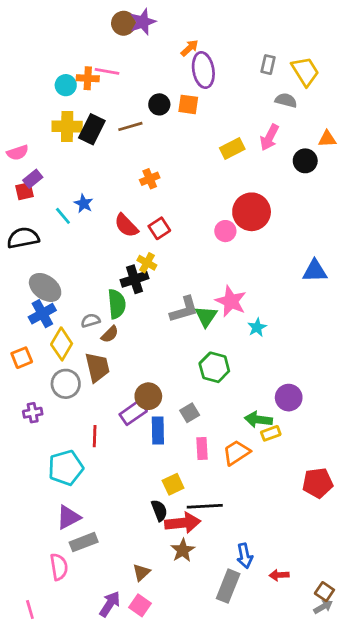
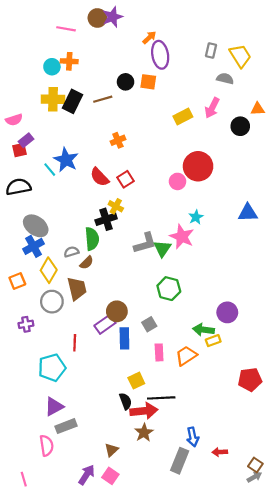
pink line: (107, 71) -> (66, 29), moved
blue star: (84, 204) -> (66, 160), size x1.6
cyan star: (257, 327) -> (196, 217), moved

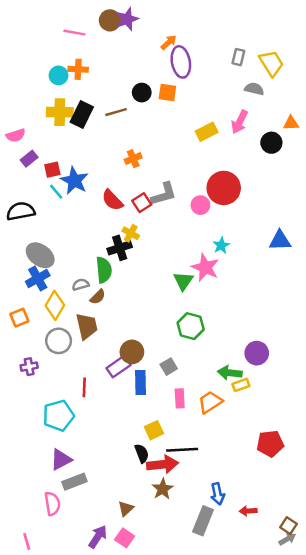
red square: (19, 150) -> (52, 170), moved
gray L-shape: (145, 243) -> (164, 194), moved
red pentagon: (250, 380) -> (270, 444), moved

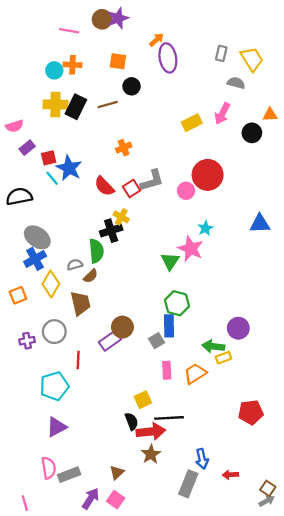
orange square: (167, 93) -> (118, 61), moved
gray circle: (59, 341) -> (54, 332), moved
blue rectangle: (140, 382) -> (169, 326), moved
gray rectangle: (74, 482) -> (69, 475), moved

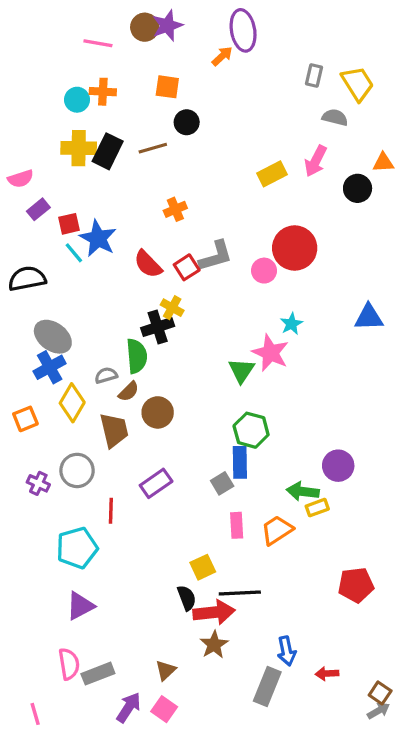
purple ellipse: (168, 58) -> (243, 30), moved
brown circle: (122, 327) -> (158, 412), moved
purple cross: (27, 341) -> (38, 483), turned 35

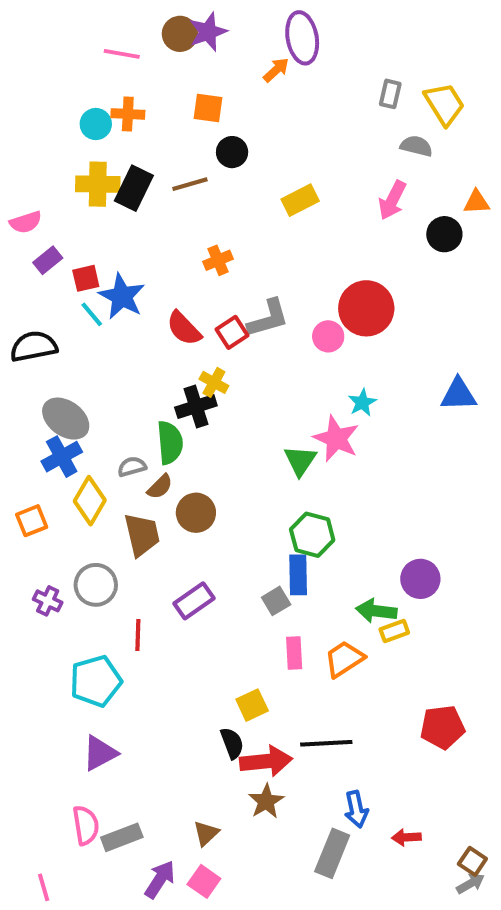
yellow rectangle: (272, 174) -> (300, 200), moved
black line: (240, 593) -> (326, 743), moved

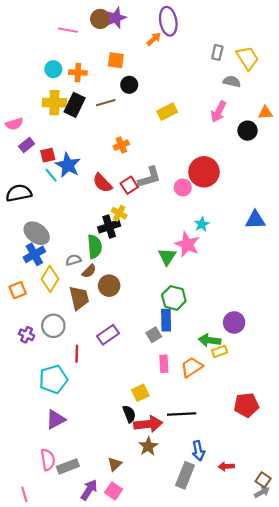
orange cross: (128, 114) -> (78, 73), moved

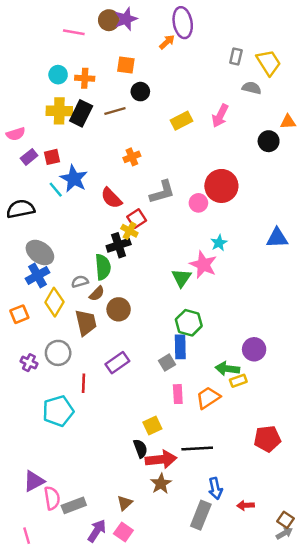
pink arrow: (218, 112) -> (220, 116), moved
red square: (48, 155) -> (52, 157), moved
red square: (129, 185) -> (137, 219), moved
purple triangle: (56, 420) -> (34, 481), moved

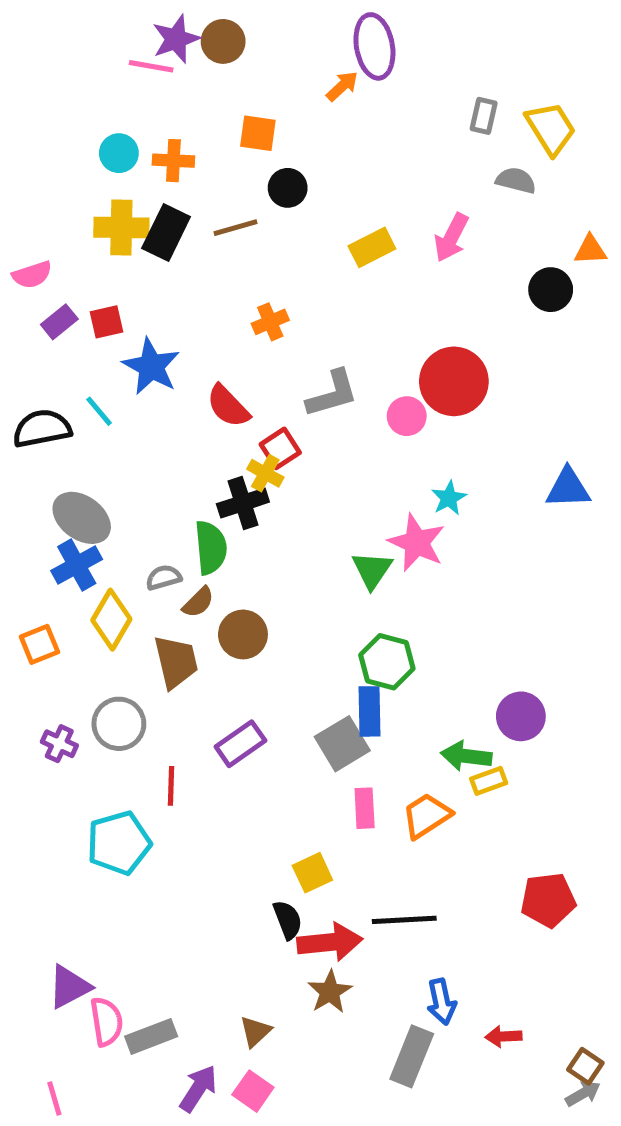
purple star: (126, 19) -> (176, 39), moved
cyan line: (56, 190) -> (99, 411), moved
gray square: (167, 363) -> (342, 744), size x1.5

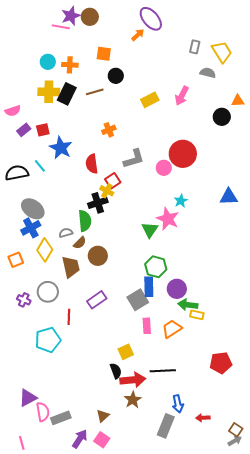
purple ellipse: (374, 46) -> (151, 19), turned -30
red semicircle: (228, 406) -> (92, 164), turned 36
purple circle: (521, 716) -> (177, 289), moved
yellow rectangle: (489, 781) -> (197, 315), turned 32

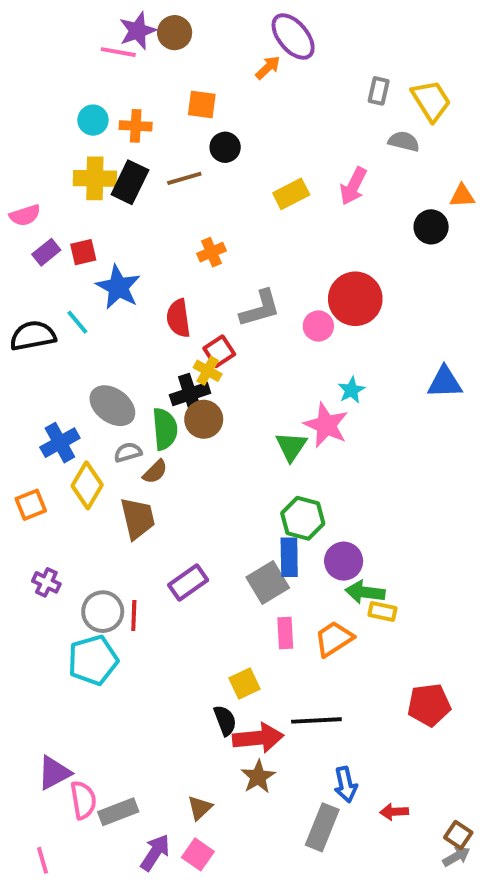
gray ellipse: (33, 209) -> (112, 406), moved
brown circle: (98, 256) -> (204, 419), moved
gray circle: (48, 292) -> (103, 612), moved

